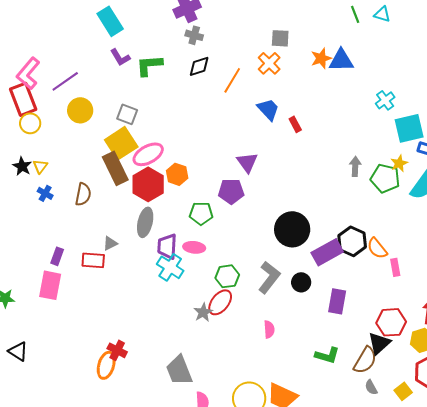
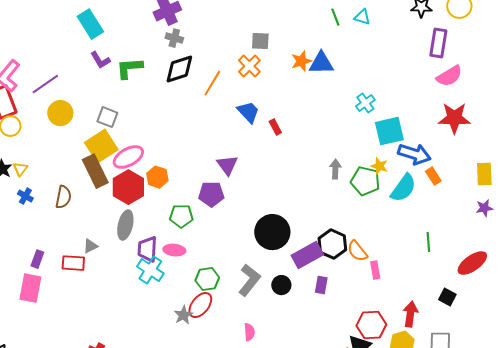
black diamond: (199, 66) -> (179, 69), size x1.4
yellow star: (399, 163) -> (379, 166), turned -30
purple rectangle: (337, 301) -> (321, 285), moved, size x0.7

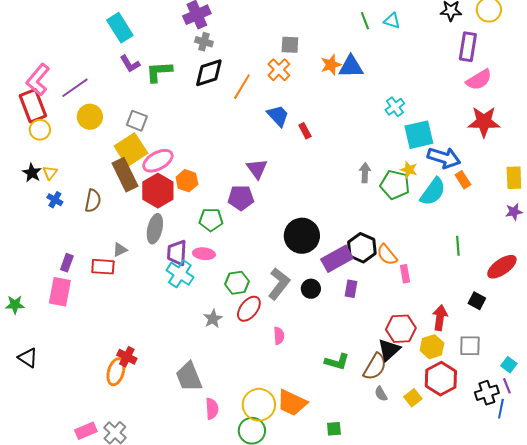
red ellipse: (200, 305) -> (249, 309), moved

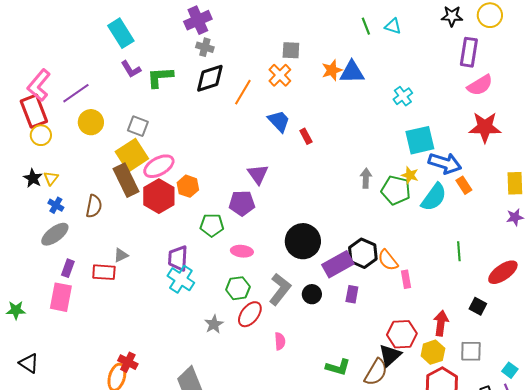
cyan cross: (395, 107) -> (403, 96), moved
gray ellipse: (155, 229) -> (55, 234), moved, turned 40
pink ellipse: (204, 254) -> (242, 251), moved

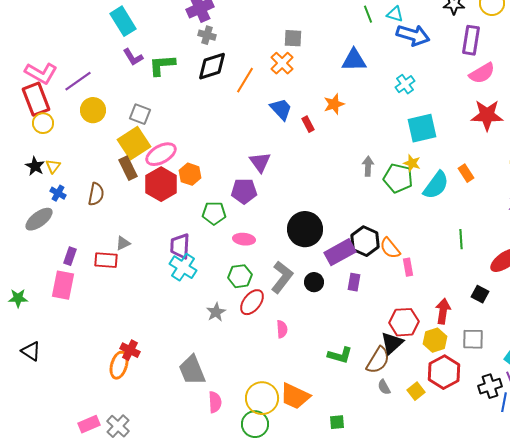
orange star: (332, 70) -> (334, 104), moved
pink L-shape: (39, 85) -> (41, 73), turned -100
blue arrow: (445, 163) -> (413, 35), moved
brown rectangle: (126, 180) -> (128, 168), size x0.7
gray ellipse: (55, 234) -> (39, 219), moved

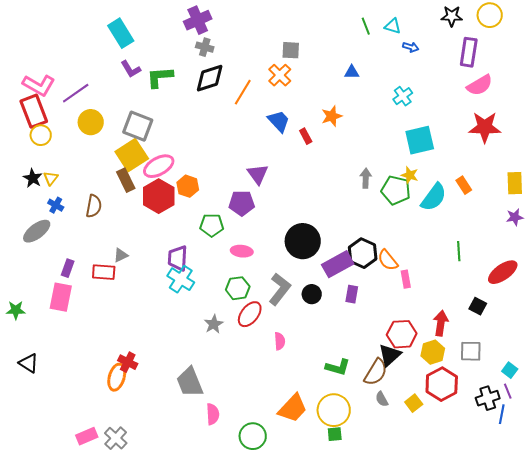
blue arrow: (413, 35) -> (411, 47), size x0.5
blue triangle: (354, 60) -> (352, 72), size x0.6
gray square: (140, 114) -> (138, 126), size x1.4
orange trapezoid: (295, 396) -> (293, 408), turned -72
yellow circle: (262, 398) -> (334, 410), moved

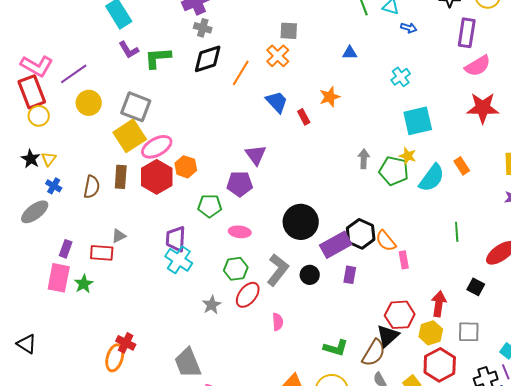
brown rectangle: (126, 180) -> (121, 177), moved, turned 30
green star: (16, 310) -> (84, 284), moved, turned -30

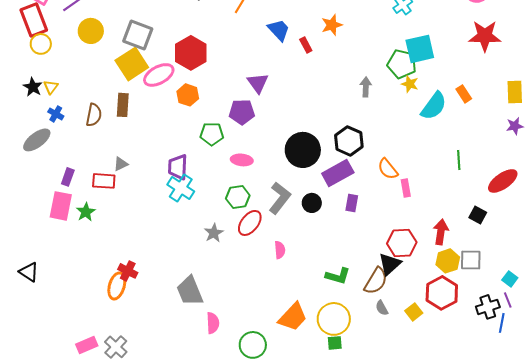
green pentagon: (394, 171) -> (402, 64), moved
red hexagon: (157, 177) -> (191, 53), moved
black hexagon: (361, 234) -> (349, 141), moved
yellow hexagon: (431, 333) -> (448, 261), moved

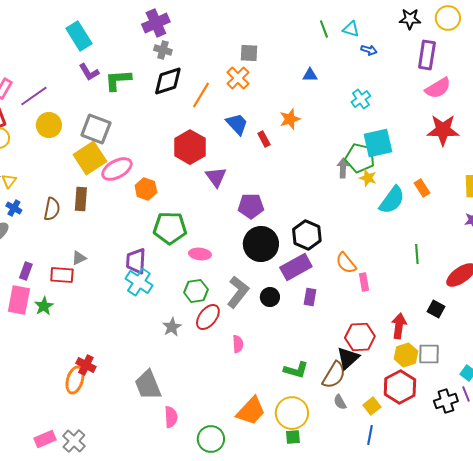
red hexagon: (191, 53) -> (190, 147), moved
gray arrow: (366, 87) -> (343, 168), moved
purple pentagon: (242, 112) -> (251, 206), moved
green pentagon: (212, 134) -> (170, 228), size x1.4
blue line: (502, 323) -> (370, 435), moved

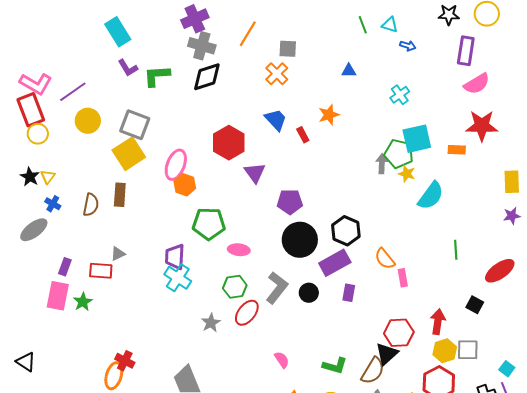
gray cross: (163, 50) -> (202, 46), size x1.5
orange line: (201, 95) -> (248, 34), moved
pink ellipse: (117, 169) -> (176, 165), moved, turned -40
orange rectangle: (422, 188) -> (457, 150), moved, turned -54
pink semicircle: (238, 344) -> (282, 360), moved, turned -30

